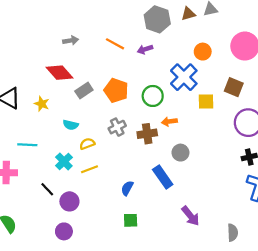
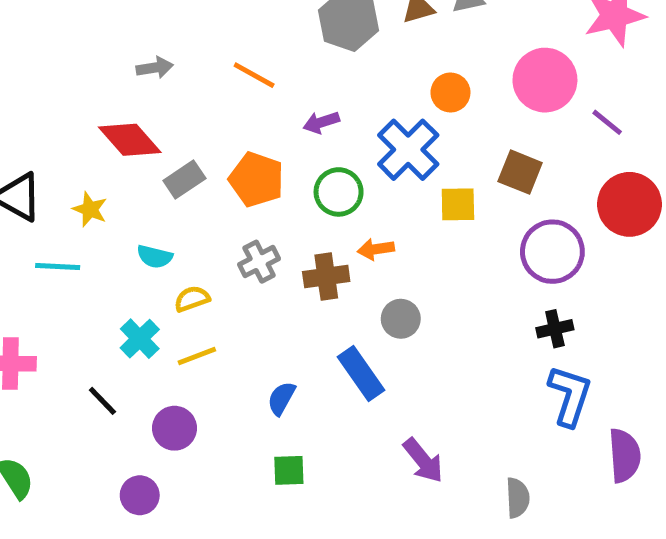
purple arrow: (145, 49) -> (321, 122), moved
cyan line: (27, 145) -> (58, 267), moved
purple circle: (69, 201) -> (174, 428), moved

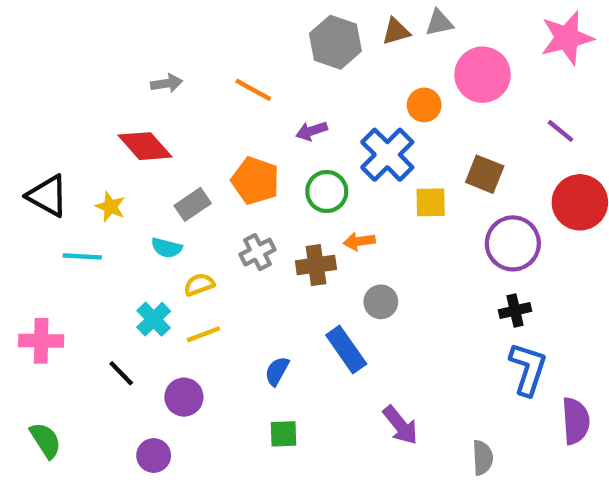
pink circle: (545, 80) -> (483, 75), moved
gray rectangle: (184, 180) -> (193, 204), moved

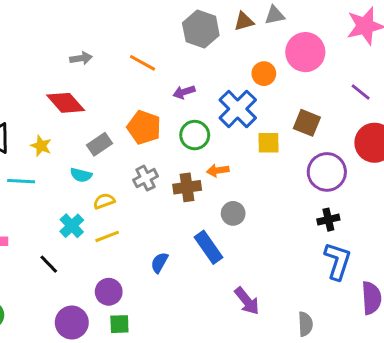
purple circle: (184, 397) -> (109, 292), moved
green square: (283, 434) -> (119, 324), moved
purple circle: (154, 455) -> (72, 322), size x1.4

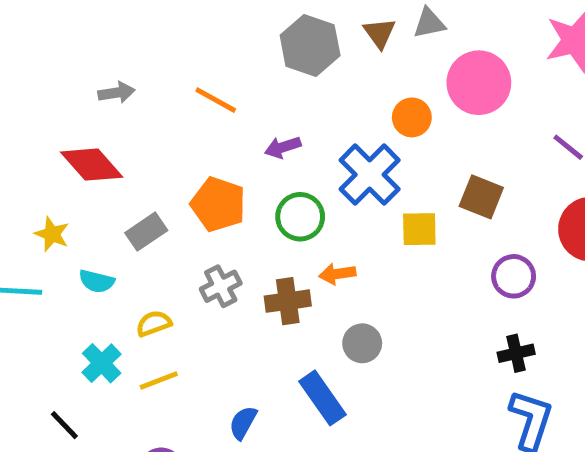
brown triangle: (244, 21) -> (380, 33), turned -50
purple circle: (327, 172) -> (514, 276), size x0.7
cyan semicircle: (81, 175) -> (97, 281), moved

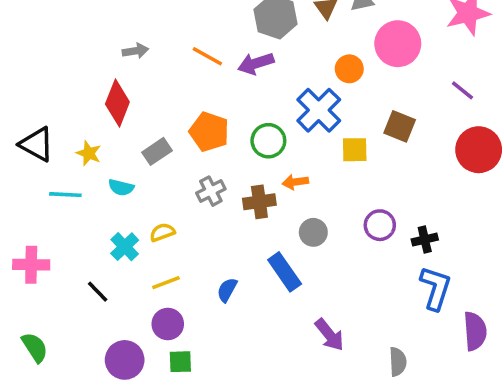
purple arrow: (283, 147) -> (256, 63), moved, size x1.4
red diamond: (92, 165) -> (117, 103), turned 63
purple circle: (514, 276) -> (380, 225), moved
yellow semicircle: (154, 323) -> (162, 232), moved
yellow line: (159, 381) -> (166, 283), moved

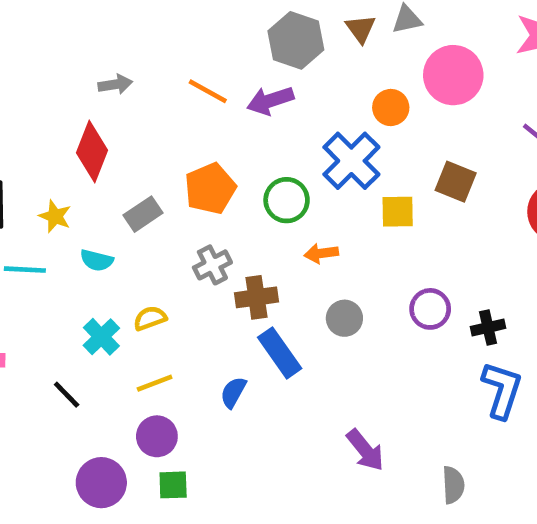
orange pentagon: (209, 132) -> (210, 189), turned 30
brown cross: (259, 202) -> (256, 297), moved
blue rectangle: (285, 272) -> (280, 353), moved

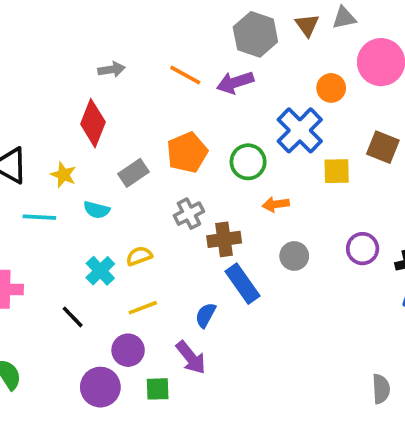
purple circle: (157, 436) -> (128, 350), moved
purple arrow: (365, 450) -> (191, 358), moved

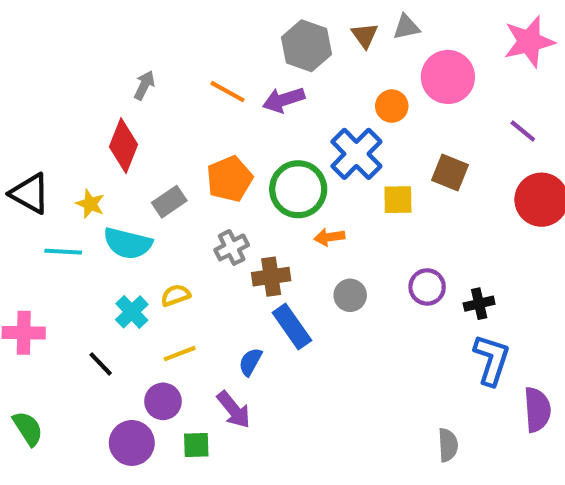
gray arrow: (111, 69) -> (144, 85), turned -55
green circle: (248, 162) -> (298, 189), size x1.4
cyan semicircle: (97, 210) -> (128, 243), size x1.6

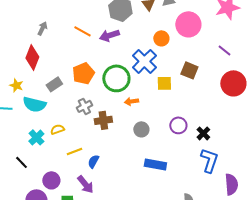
black cross: (479, 304) -> (203, 133), turned -32
blue rectangle: (292, 326) -> (155, 164), moved, turned -45
yellow line: (180, 354) -> (74, 151), moved

